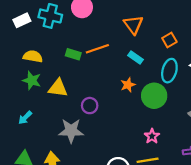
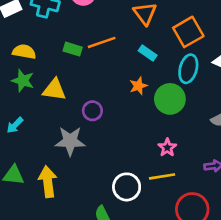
orange square: (169, 40) -> (188, 32), size x1.6

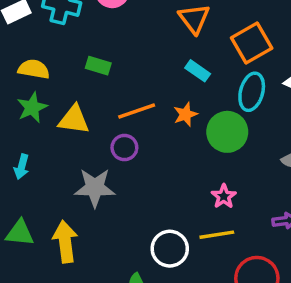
orange line: (102, 42) -> (137, 111), moved
green star: (23, 81) -> (32, 107), turned 30
cyan arrow: (15, 125) -> (22, 167), turned -30

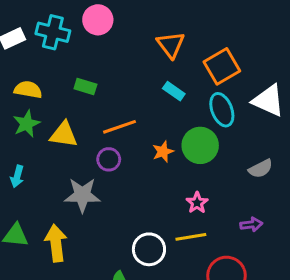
cyan ellipse: (252, 92) -> (222, 110), turned -36
orange star: (185, 114) -> (163, 152), moved

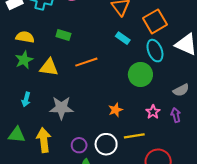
orange star: (163, 152) -> (115, 110), moved
purple circle: (109, 159) -> (79, 145), moved
cyan arrow: (17, 176) -> (26, 99), moved
pink star: (197, 203) -> (153, 112), moved
purple arrow: (251, 224) -> (176, 115), moved, turned -96

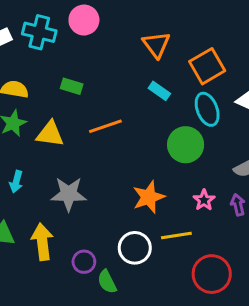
orange star: (115, 110) -> (149, 197), size x1.5
purple circle: (79, 145) -> (84, 262), moved

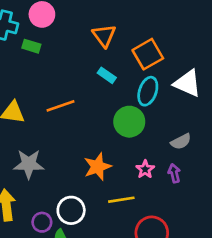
green rectangle: (72, 86) -> (31, 46), moved
cyan ellipse: (207, 109) -> (148, 91), turned 40
white circle: (135, 248) -> (71, 210), moved

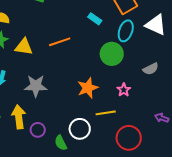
purple arrow: (174, 173) -> (162, 118), moved, turned -56
white circle: (71, 210) -> (80, 129), moved
purple circle: (42, 222) -> (38, 130), moved

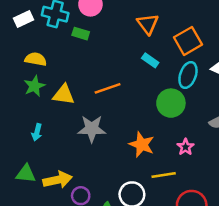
gray star: (36, 86) -> (92, 129), moved
orange star: (88, 88) -> (142, 145), turned -30
yellow arrow: (19, 117) -> (58, 180), turned 85

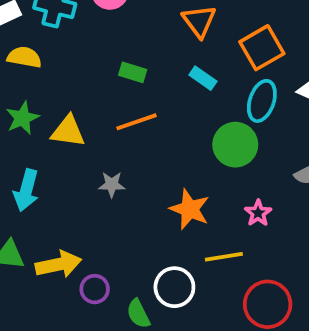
green rectangle: (81, 34) -> (133, 72), moved
yellow semicircle: (36, 59) -> (24, 57), moved
gray star: (92, 129) -> (112, 185), size x0.6
cyan arrow: (37, 132) -> (26, 190), size x1.5

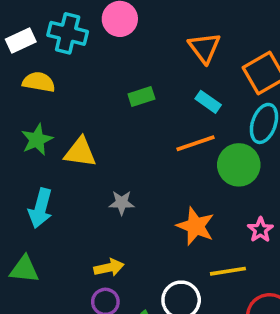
green rectangle: (133, 72) -> (141, 96), turned -35
orange line: (136, 122) -> (196, 143), moved
yellow arrow: (59, 264) -> (109, 268), moved, size x0.7

